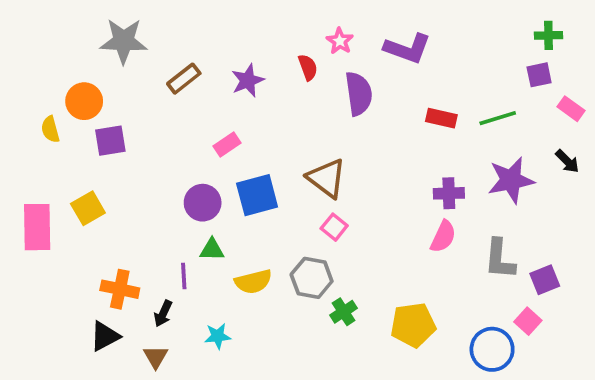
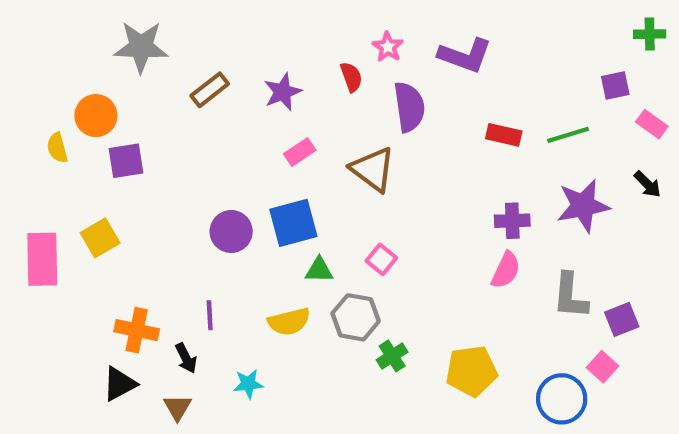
green cross: (548, 35) -> (650, 34), moved
pink rectangle: (227, 144) -> (300, 152), moved
brown triangle: (327, 178) -> (373, 169), moved
green triangle: (212, 250) -> (319, 270), moved
black arrow: (163, 314) -> (186, 358), turned -52

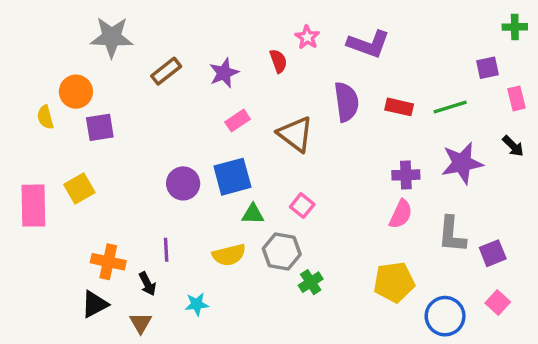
purple semicircle: (409, 107) -> (346, 102), moved
pink rectangle: (652, 124) -> (516, 98), turned 40
pink square: (602, 367) -> (498, 303), moved
yellow pentagon: (471, 371) -> (394, 282), moved

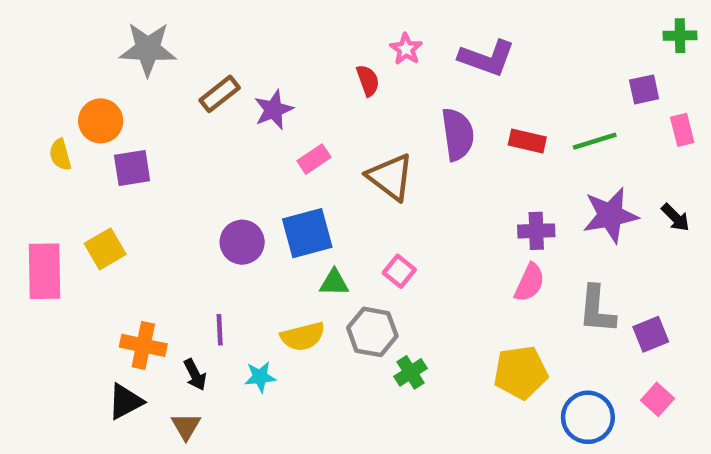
purple star: (224, 73) -> (274, 110), moved
black arrow: (513, 146) -> (675, 217), moved
cyan star: (197, 304) -> (260, 377), moved

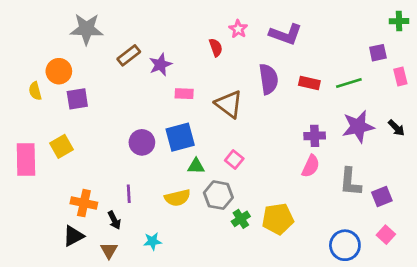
pink rectangle: (314, 159) -> (184, 94), turned 36
yellow pentagon: (521, 372) -> (278, 219), moved
cyan star: (260, 377) -> (152, 241), moved

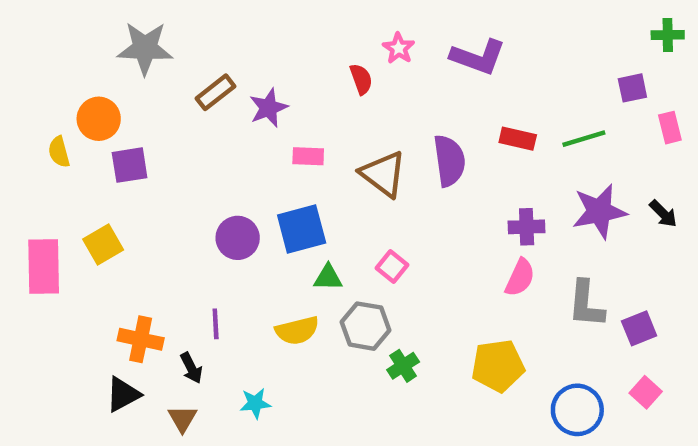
purple semicircle: (268, 79) -> (449, 161), moved
yellow pentagon: (278, 219) -> (498, 366), moved

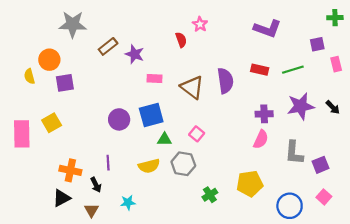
purple L-shape: (478, 57) -> (267, 29), moved
purple star: (269, 108) -> (135, 54), turned -30
green cross: (403, 366) -> (210, 195), moved

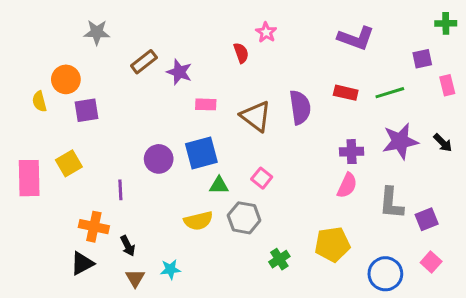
gray star: (73, 24) -> (97, 32), size x0.7
purple line: (108, 163) -> (120, 190), moved
brown triangle: (91, 210) -> (135, 278), moved

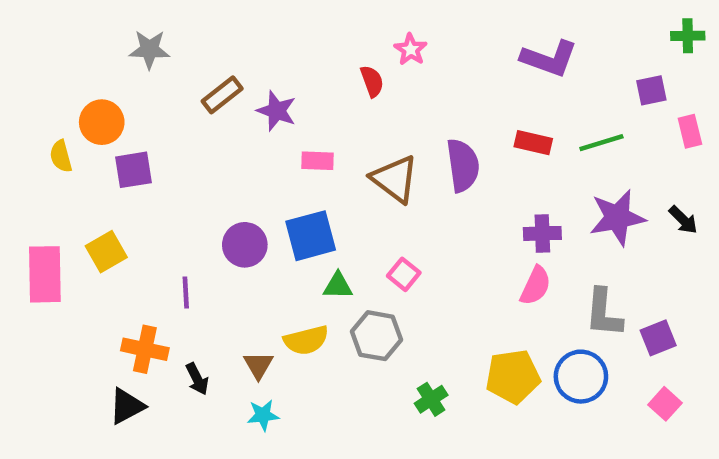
blue circle: (385, 274) -> (581, 377), moved
brown triangle: (135, 278) -> (258, 365), moved

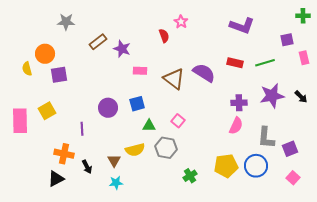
purple semicircle: (463, 165) -> (204, 73), turned -50
blue square: (311, 236) -> (137, 104), size x0.7

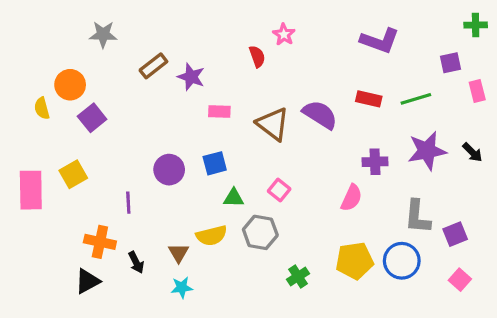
purple square: (59, 75) -> (92, 118), turned -30
pink semicircle: (236, 126) -> (351, 198), moved

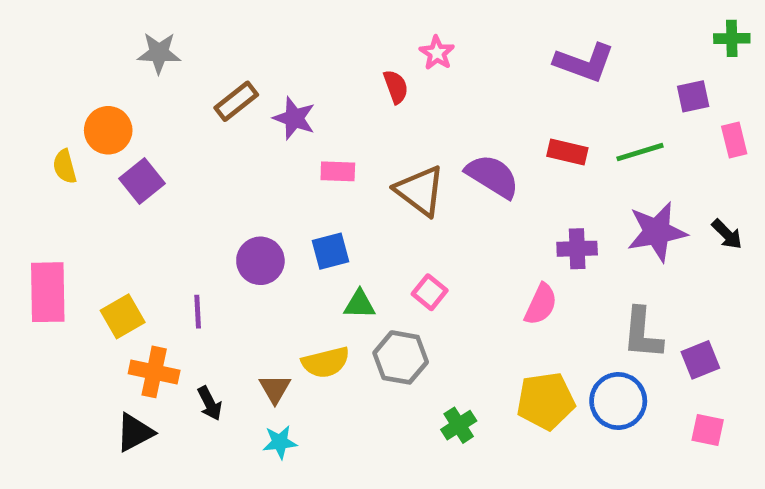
yellow square: (73, 174) -> (123, 316), moved
pink square: (460, 280) -> (708, 430), turned -30

